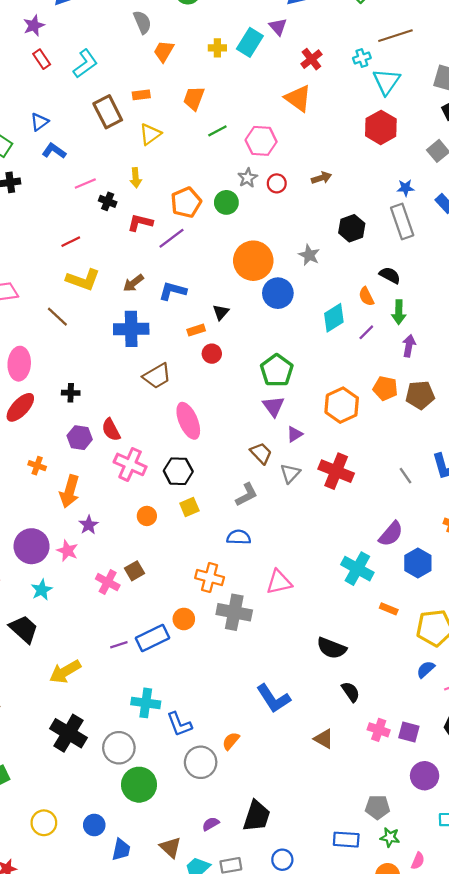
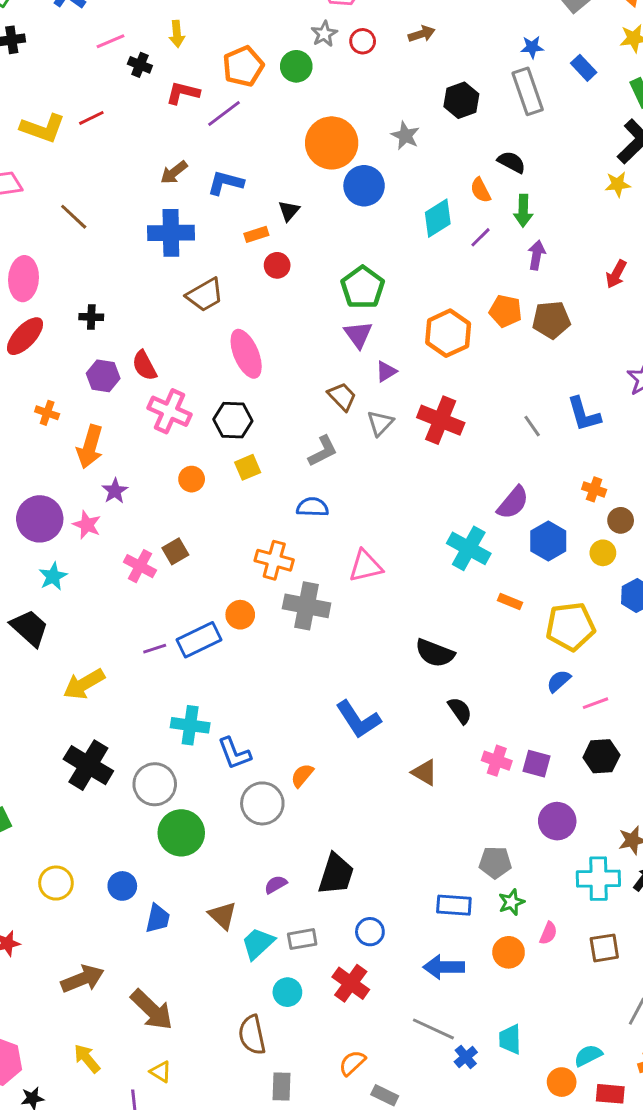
yellow L-shape: (83, 280) -> (43, 128), moved
green star: (390, 837) -> (511, 902), turned -30

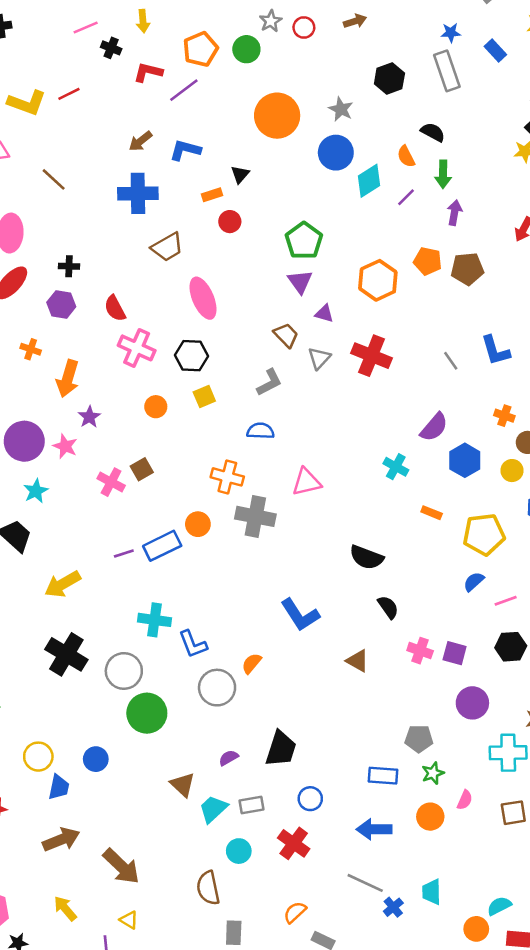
blue circle: (364, 186) -> (336, 153), moved
purple triangle: (386, 371) -> (324, 313), turned 48
purple hexagon: (103, 376) -> (61, 305), moved
cyan cross: (469, 548) -> (396, 467), size x0.7
blue trapezoid: (158, 918) -> (59, 787), moved

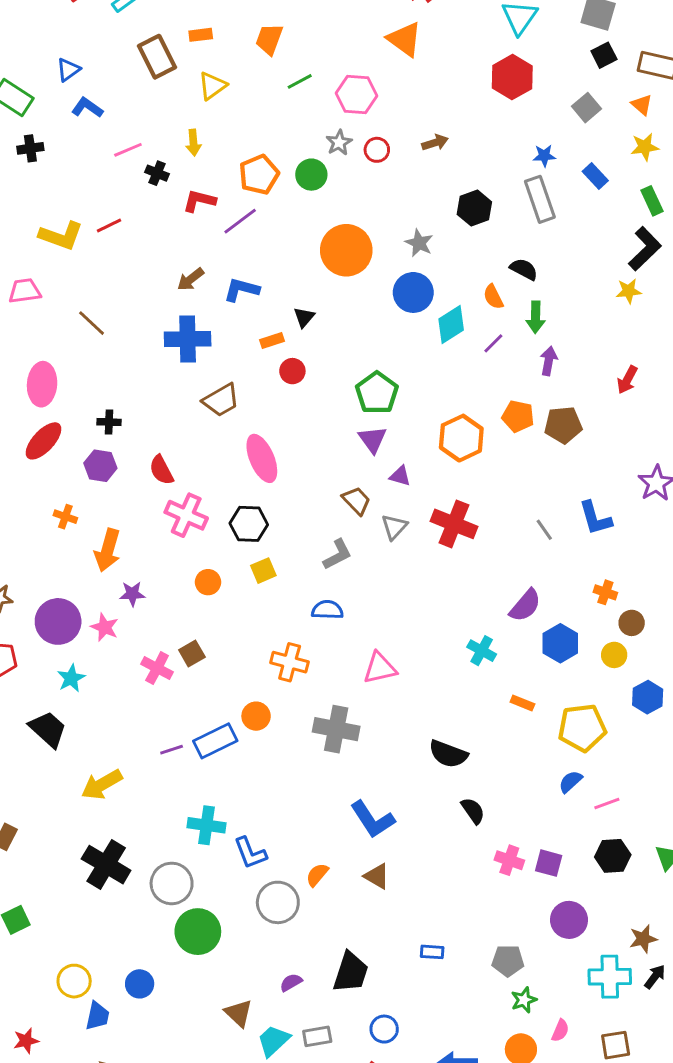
purple star: (89, 417) -> (132, 594), turned 30
gray cross: (255, 516) -> (336, 729), moved
brown triangle: (358, 661) -> (377, 876), moved
blue rectangle: (383, 776) -> (432, 952), moved, size x0.7

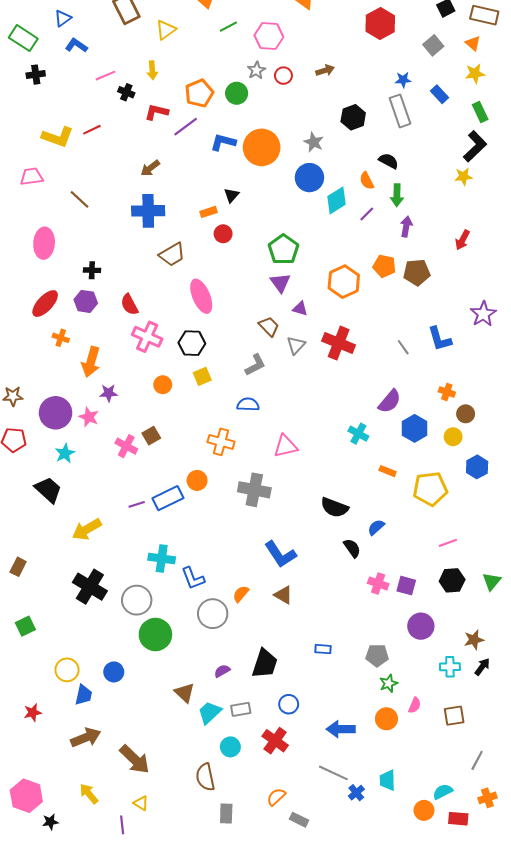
blue L-shape: (241, 290) -> (223, 142), moved
red ellipse: (43, 441) -> (45, 304), moved
blue semicircle: (570, 782) -> (376, 527), moved
cyan cross: (610, 977) -> (450, 667), size x0.7

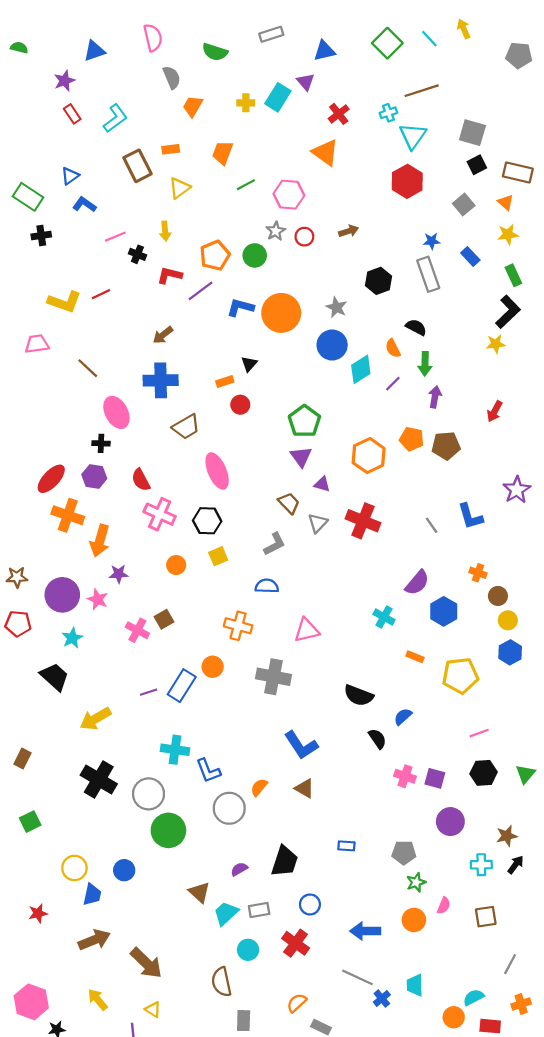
pink ellipse: (44, 243) -> (116, 412), moved, turned -32
orange cross: (61, 338) -> (68, 515), size x1.8
yellow circle: (453, 437) -> (508, 620), moved
blue rectangle: (168, 498) -> (182, 686), turned -32

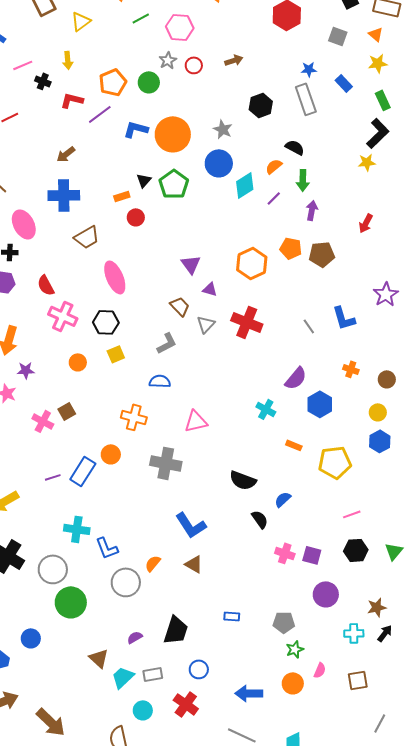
gray square: (464, 205) -> (338, 36), turned -30
orange semicircle: (393, 348) -> (274, 166), turned 78
green pentagon: (304, 421) -> (174, 184), moved
brown circle: (498, 596) -> (387, 379), moved

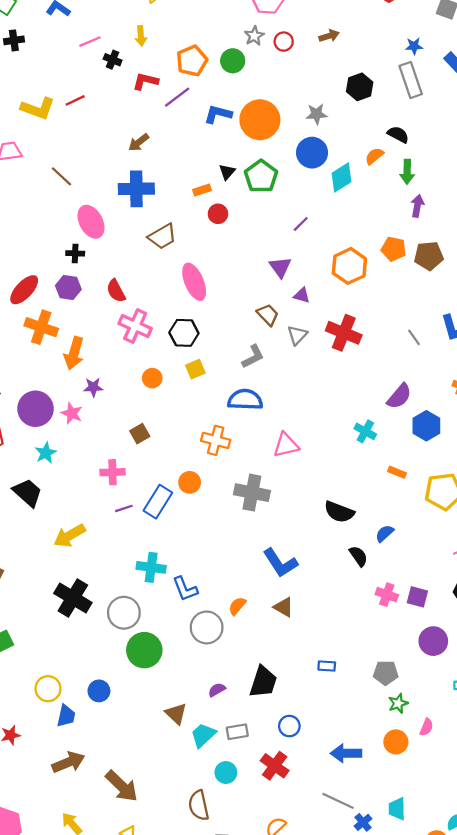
gray star: (223, 129) -> (317, 114), turned -30
purple line: (274, 198) -> (301, 224), moved
blue semicircle: (160, 381) -> (245, 400), size x1.4
pink cross: (43, 421) -> (113, 472), moved, turned -30

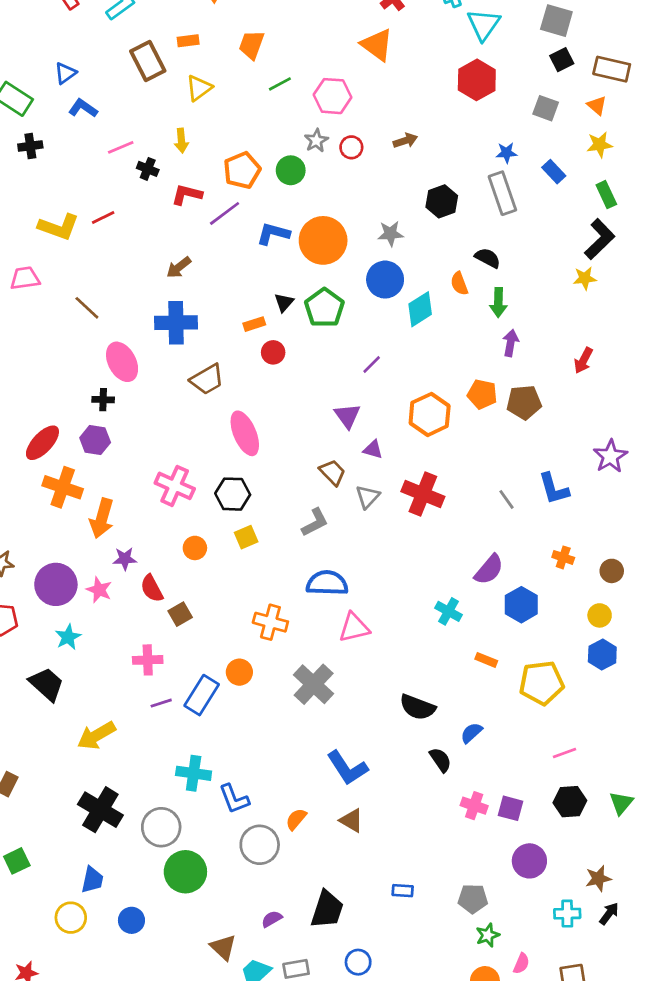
orange semicircle: (374, 156) -> (459, 284), turned -72
red semicircle: (116, 291) -> (152, 588), moved
blue semicircle: (245, 400) -> (327, 583), moved
gray cross: (252, 493) -> (314, 684), turned 32
blue trapezoid: (66, 716) -> (92, 880), moved

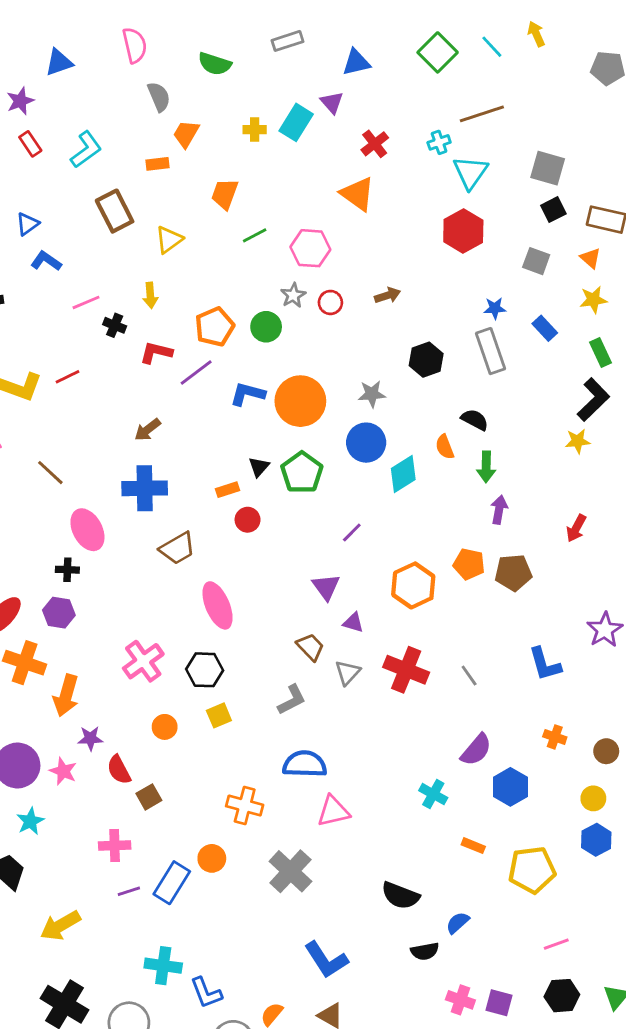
orange rectangle: (188, 41) -> (157, 164), moved
pink cross: (175, 486) -> (143, 661), turned 30
gray line: (507, 499) -> (469, 675), moved
black semicircle: (440, 760) -> (425, 951), turned 115

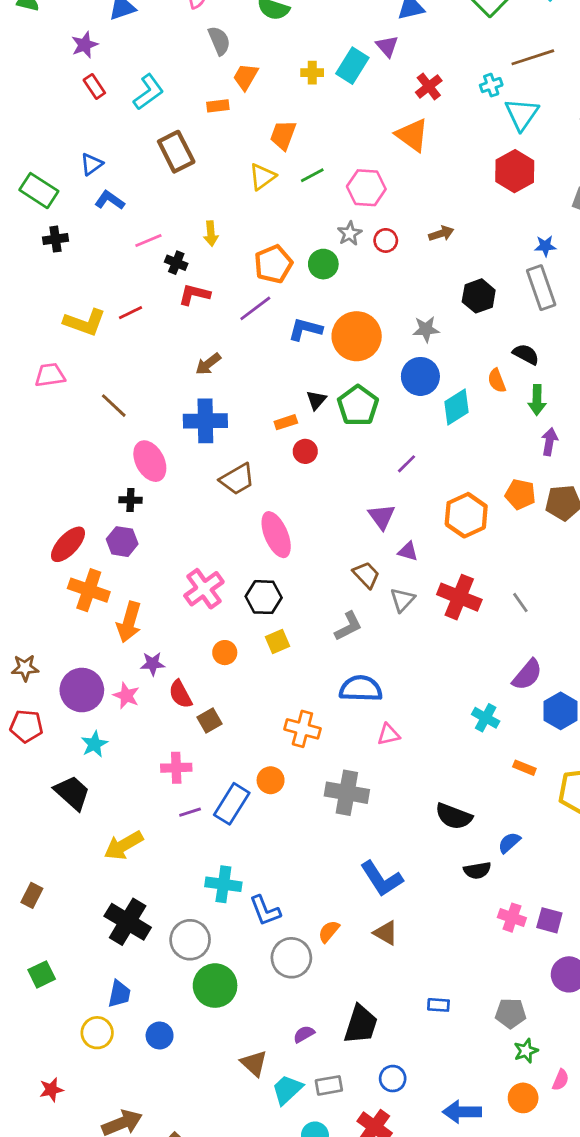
yellow triangle: (169, 240) -> (262, 177), moved
red L-shape: (156, 352) -> (194, 295), moved
pink triangle: (333, 811) -> (388, 734), size x0.7
gray cross: (290, 871) -> (347, 793), turned -33

